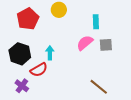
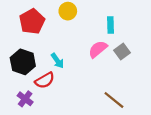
gray square: (106, 45) -> (122, 51), turned -32
cyan arrow: (50, 53) -> (57, 61), turned 144

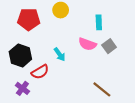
red pentagon: (32, 21) -> (29, 19), turned 30
pink semicircle: (98, 49) -> (87, 44), turned -120
cyan arrow: (57, 61) -> (60, 54), moved

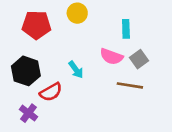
brown line: (102, 89) -> (130, 85), moved, turned -30

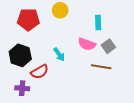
purple cross: (29, 113) -> (22, 88), turned -32

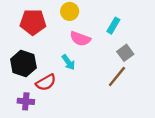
cyan rectangle: (98, 23) -> (113, 26), turned 32
pink semicircle: (87, 44) -> (80, 39), moved
brown line: (101, 67) -> (117, 77), turned -60

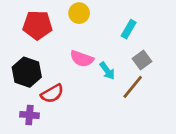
pink semicircle: (80, 39) -> (82, 59), moved
cyan arrow: (68, 62) -> (107, 71), moved

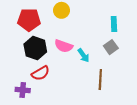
cyan rectangle: (129, 29) -> (114, 24), moved, turned -32
black hexagon: (27, 72) -> (35, 48), moved
brown line: (133, 87) -> (100, 80), moved, turned -36

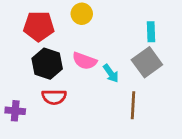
gray square: (111, 47) -> (147, 62), size x1.5
red semicircle: (41, 73) -> (54, 97), turned 30
purple cross: (23, 90) -> (15, 111), moved

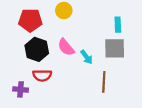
pink semicircle: (85, 61) -> (66, 47), turned 30
gray square: (147, 62) -> (115, 48), turned 35
purple cross: (15, 111) -> (21, 89), moved

